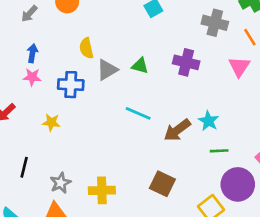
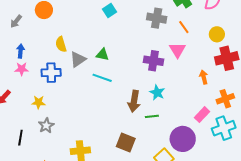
purple cross: (186, 62) -> (153, 61), moved
cyan line: (138, 113) -> (102, 78), moved
brown arrow: (177, 130) -> (134, 101), turned -40
green line: (219, 151) -> (152, 116), moved
gray star: (61, 183) -> (46, 126), moved

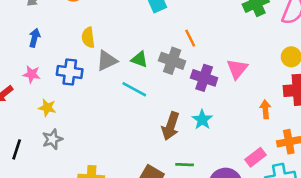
gray cross: (157, 18) -> (172, 61), moved
orange line: (184, 27) -> (190, 38), moved
pink star: (22, 69) -> (32, 74), moved
green line: (152, 116) -> (185, 165), moved

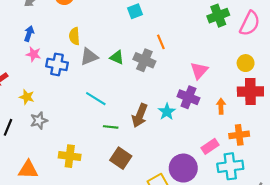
pink star: (32, 74) -> (34, 54), moved
purple cross: (204, 78) -> (188, 97), moved
cyan line: (134, 89) -> (96, 99), moved
yellow star: (47, 108) -> (27, 97), moved
green line: (185, 165) -> (111, 127), moved

